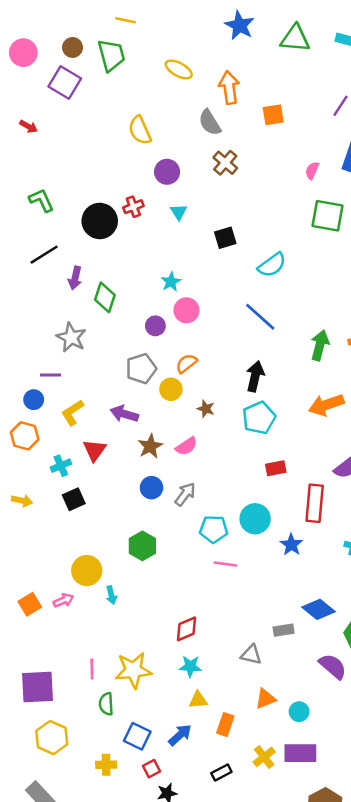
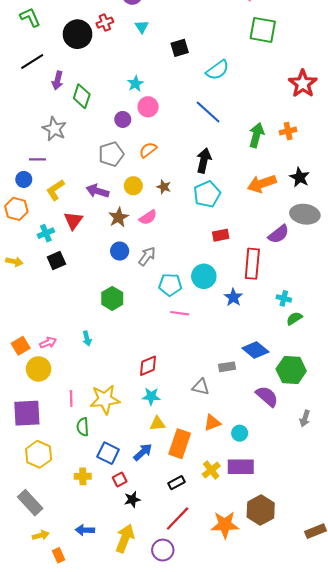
yellow circle: (171, 389) -> (133, 186), moved
yellow circle: (87, 571) -> (39, 369), moved
orange rectangle: (225, 725) -> (180, 444), size x1.5

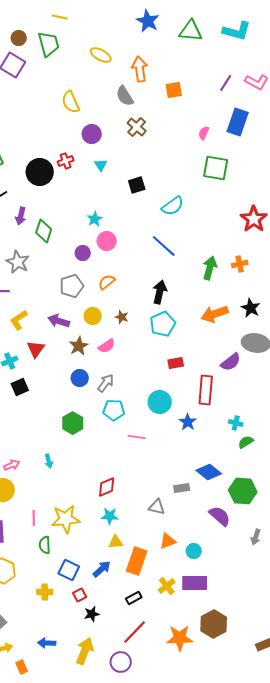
cyan pentagon: (170, 285) -> (114, 410), moved

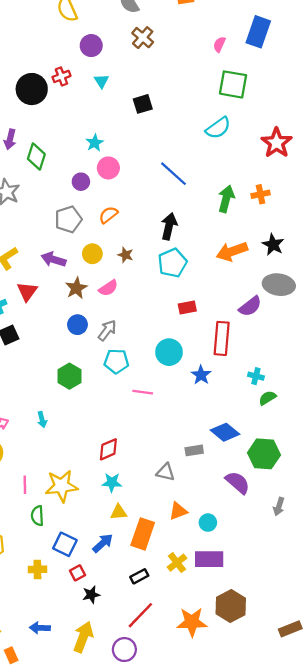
cyan semicircle: (173, 206) -> (218, 128), moved

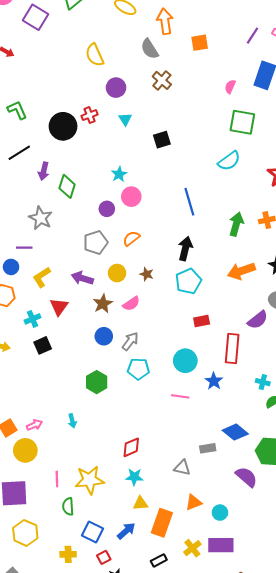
blue line: (174, 174) -> (189, 202), turned 32
pink line: (143, 392) -> (180, 396), moved

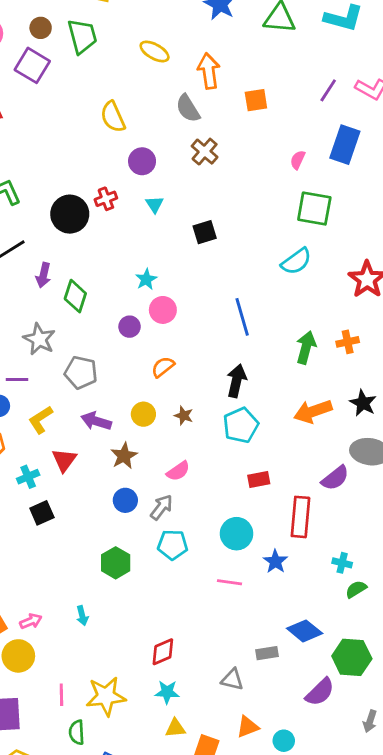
gray pentagon: (96, 242) -> (81, 372), moved, turned 30
pink semicircle: (131, 304) -> (178, 471), moved
purple semicircle: (246, 477) -> (320, 692), turned 95

